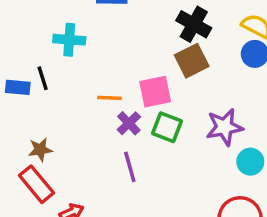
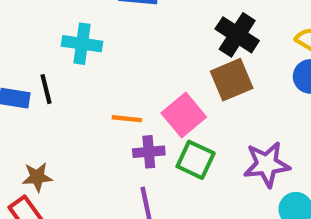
pink square: (155, 92) -> (184, 115), turned -32
purple cross: (129, 123) -> (149, 152), turned 35

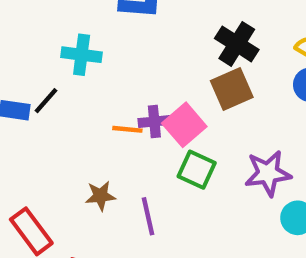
black line: (46, 89) -> (46, 101), turned 56
purple cross: (149, 152) -> (154, 121), moved
brown star: (37, 177) -> (100, 196), moved

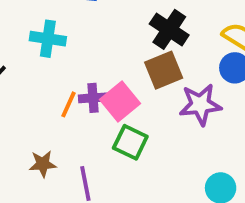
cyan cross: (82, 55) -> (48, 39), moved
orange line: (127, 129) -> (69, 104), turned -72
purple star: (268, 173) -> (200, 105), moved

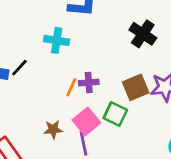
brown square: (164, 70) -> (136, 87), moved
pink square: (120, 102) -> (86, 121), moved

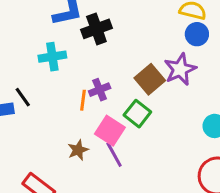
black cross: (143, 34) -> (96, 29), moved, turned -36
black line: (19, 68) -> (23, 97), turned -60
green square: (115, 114) -> (137, 114), turned 30

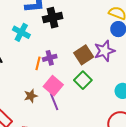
cyan cross: (52, 57) -> (21, 32), turned 30
green square: (137, 114) -> (83, 80), moved

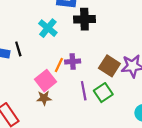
brown square: (84, 55) -> (109, 66), turned -36
pink square: (53, 86) -> (46, 81), moved
purple line: (54, 102) -> (84, 91), moved

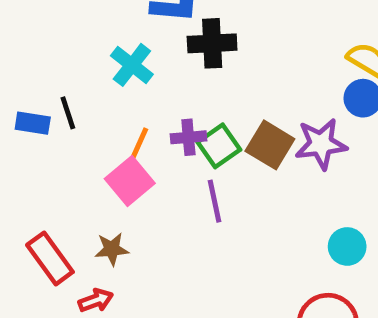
orange line: (59, 65) -> (139, 143), moved
green square: (103, 93) -> (219, 146), moved
brown star: (44, 98) -> (112, 249), moved

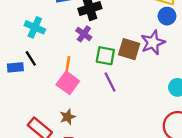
cyan cross: (132, 65) -> (35, 27), moved
purple cross: (188, 137) -> (84, 34), moved, turned -35
green square: (219, 146) -> (105, 56), turned -30

